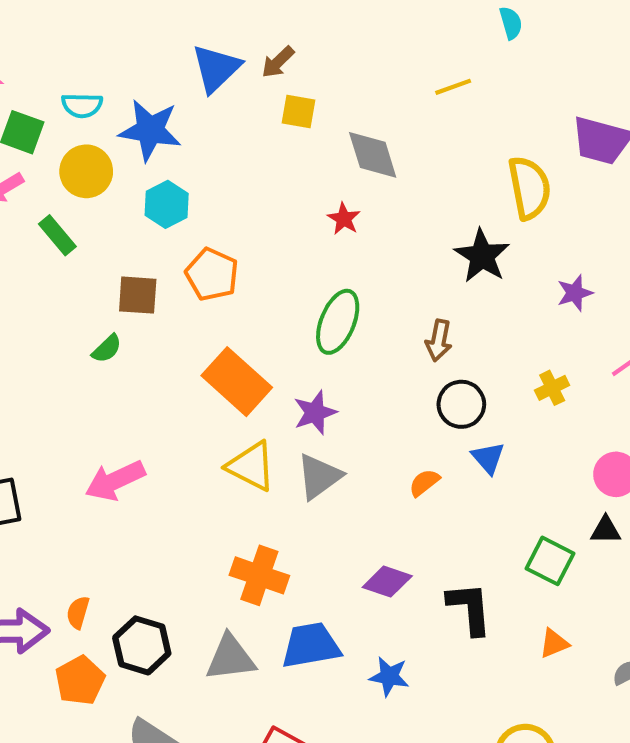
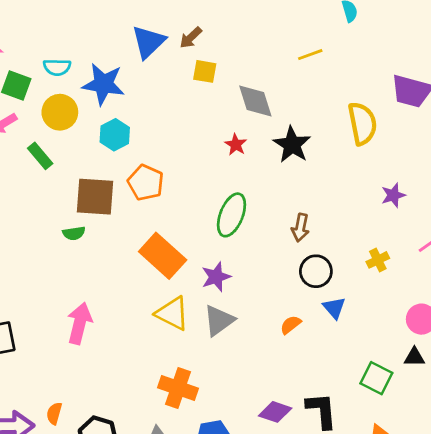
black star: (482, 256) -> (292, 145), moved
brown square: (138, 295) -> (95, 197), size x1.4
green semicircle: (107, 349) -> (74, 233), turned 35
pink arrow: (115, 481) -> (80, 323), turned 129
purple diamond: (387, 582) -> (275, 412), moved

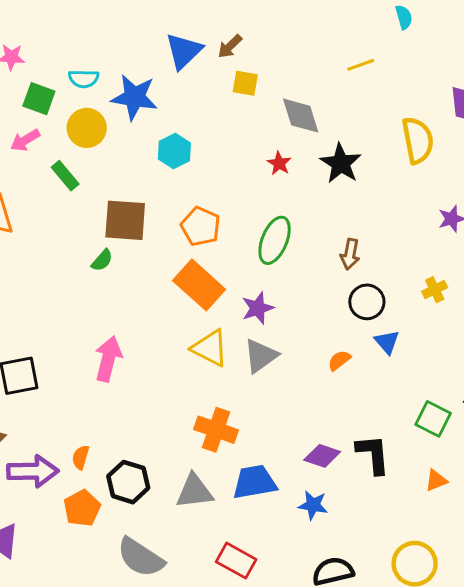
cyan hexagon: (115, 135) -> (174, 151), moved
orange pentagon: (146, 183) -> (201, 226), moved
green semicircle: (74, 233) -> (102, 260), turned -40

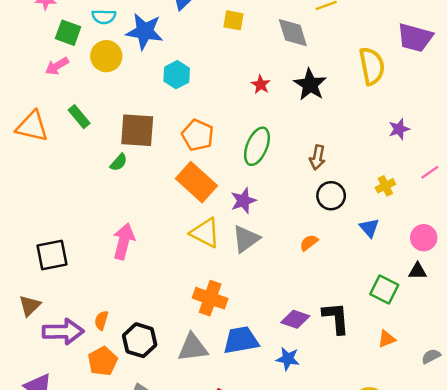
gray diamond: (301, 116) -> (293, 33), moved
green rectangle: (65, 176) -> (79, 117), moved
blue triangle: (387, 342) -> (369, 228), moved

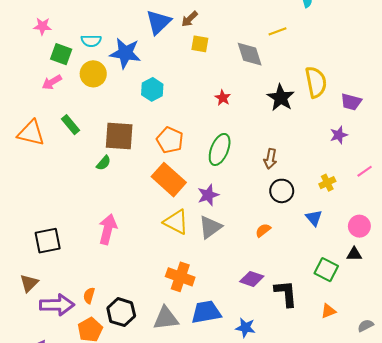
purple trapezoid: (415, 38) -> (351, 102), moved, size x0.7
black star: (310, 85) -> (281, 98), moved
purple diamond: (295, 319) -> (252, 279), moved

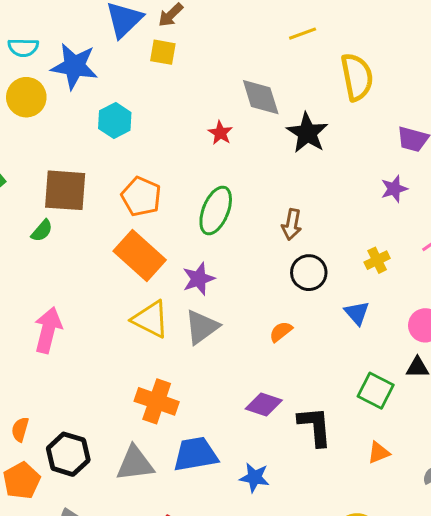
yellow square: (200, 44) -> (163, 52), moved
gray diamond: (250, 54) -> (261, 97), moved
yellow semicircle: (316, 82) -> (357, 77), moved

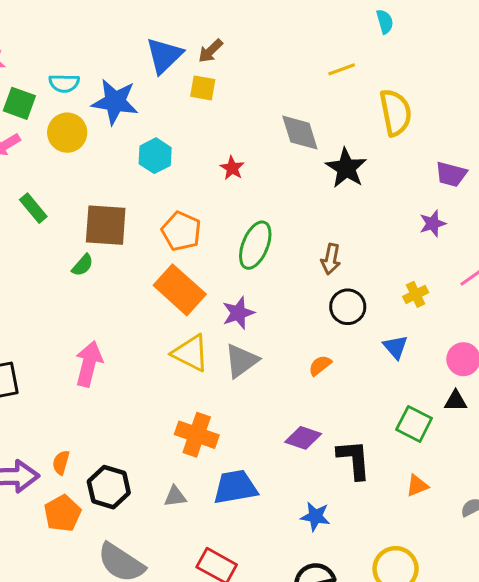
red star: (220, 133) -> (232, 168), moved
gray triangle: (135, 464) -> (175, 496), size x0.6
blue star: (254, 477) -> (315, 516), moved

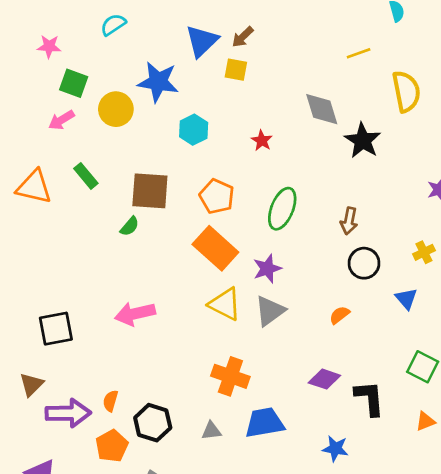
cyan semicircle: (64, 83) -> (113, 25), moved, turned 145
pink arrow: (89, 364) -> (135, 314), turned -117

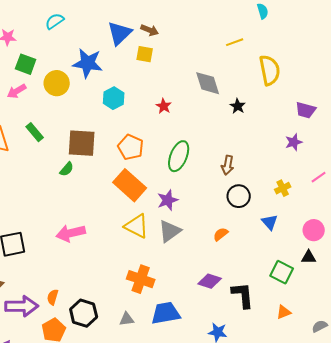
brown arrow: (243, 37) -> (150, 30), turned -114
black star: (363, 140) -> (238, 106), size x0.6

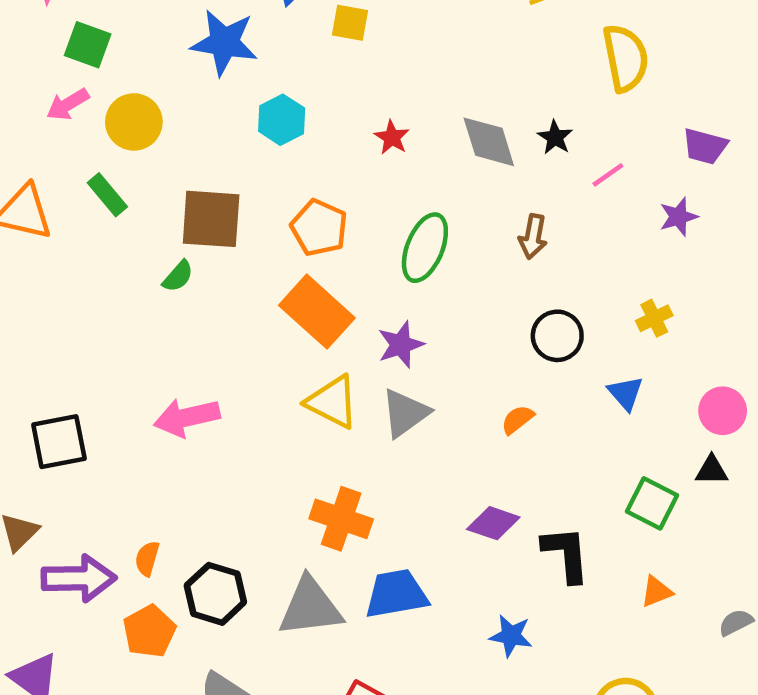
yellow circle: (57, 83) -> (134, 122), moved
gray diamond: (208, 83) -> (489, 142), moved
brown arrow: (228, 165) -> (533, 237), moved
pink line: (319, 177) -> (608, 175), moved
gray triangle: (127, 319) -> (310, 607), size x2.0

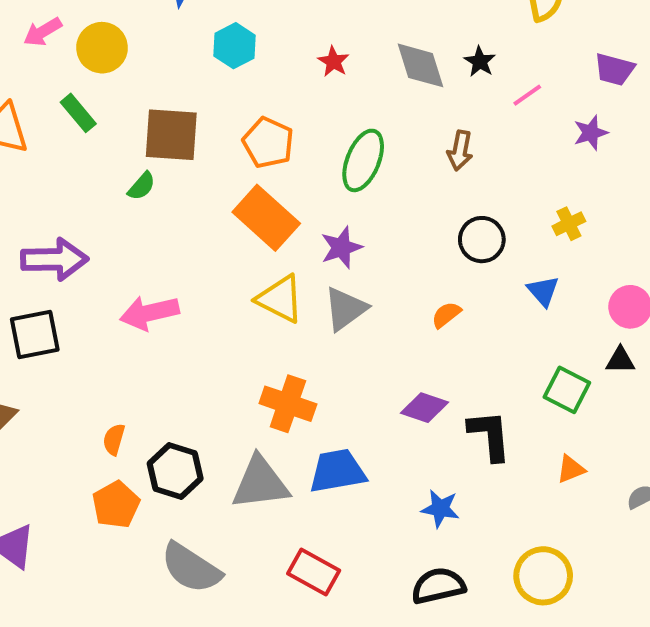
purple arrow: (79, 578) -> (55, 259), moved

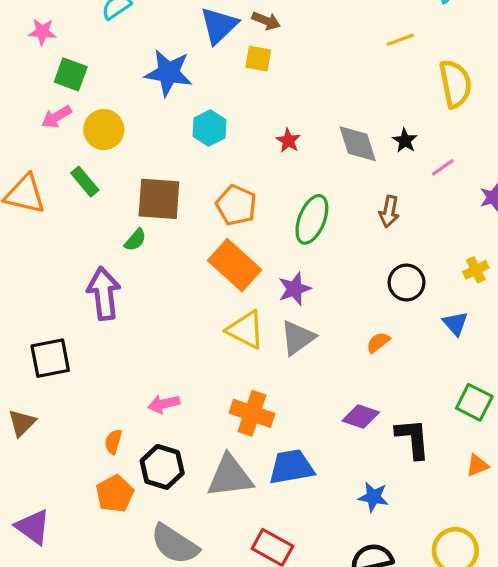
purple arrow: (55, 259) -> (104, 294), moved, turned -96
pink arrow: (149, 313) -> (164, 404), moved, size x0.7

